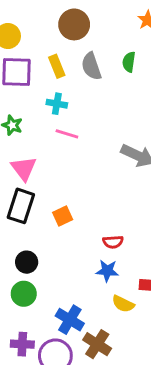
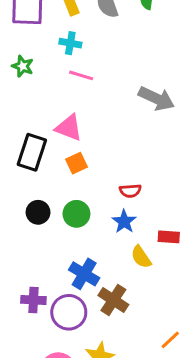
pink triangle: (24, 168) -> (69, 128), moved, turned -32
blue star: (107, 271) -> (124, 222), turned 30
green circle: (24, 294) -> (76, 214), moved
yellow semicircle: (123, 304) -> (141, 257), turned 30

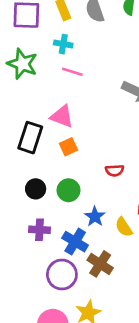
green star: (23, 66) -> (22, 64), size x1.6
blue star: (124, 222) -> (95, 217), moved
purple cross: (33, 300) -> (40, 230), moved

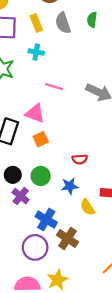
pink line: (72, 72) -> (54, 87), moved
blue star: (95, 217) -> (70, 186), moved, turned 30
purple cross: (40, 230) -> (21, 196), moved, turned 36

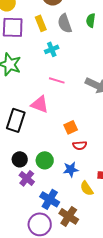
cyan cross: (36, 52) -> (52, 49), moved, turned -32
orange square: (41, 139) -> (71, 127), moved

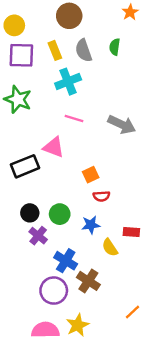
cyan cross: (52, 49) -> (68, 82), size x1.5
black rectangle: (16, 120) -> (25, 166), turned 50

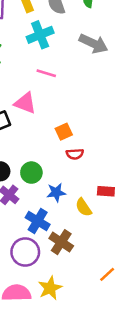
gray arrow: (122, 125) -> (93, 43), moved
blue star: (91, 225) -> (56, 192), moved

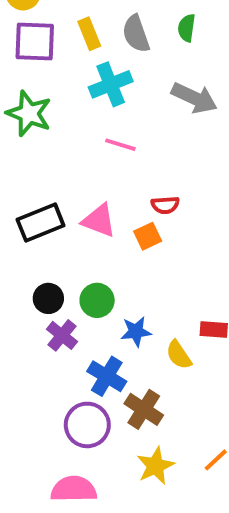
pink triangle: (25, 103) -> (99, 221), moved
red semicircle: (75, 154) -> (165, 205), moved
yellow star: (50, 288) -> (155, 466), moved

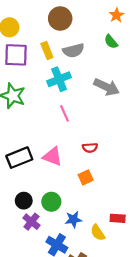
green semicircle: (187, 28) -> (111, 42), moved, turned -48
gray semicircle: (136, 34) -> (73, 51), turned -85
pink line: (120, 145) -> (65, 113), turned 49
orange square: (148, 236) -> (86, 177), moved

